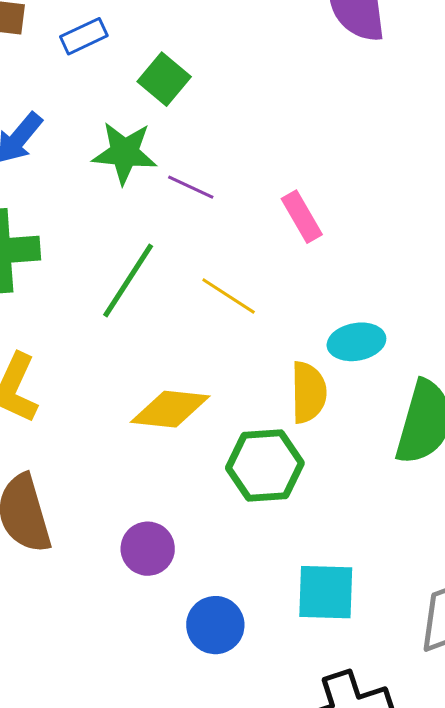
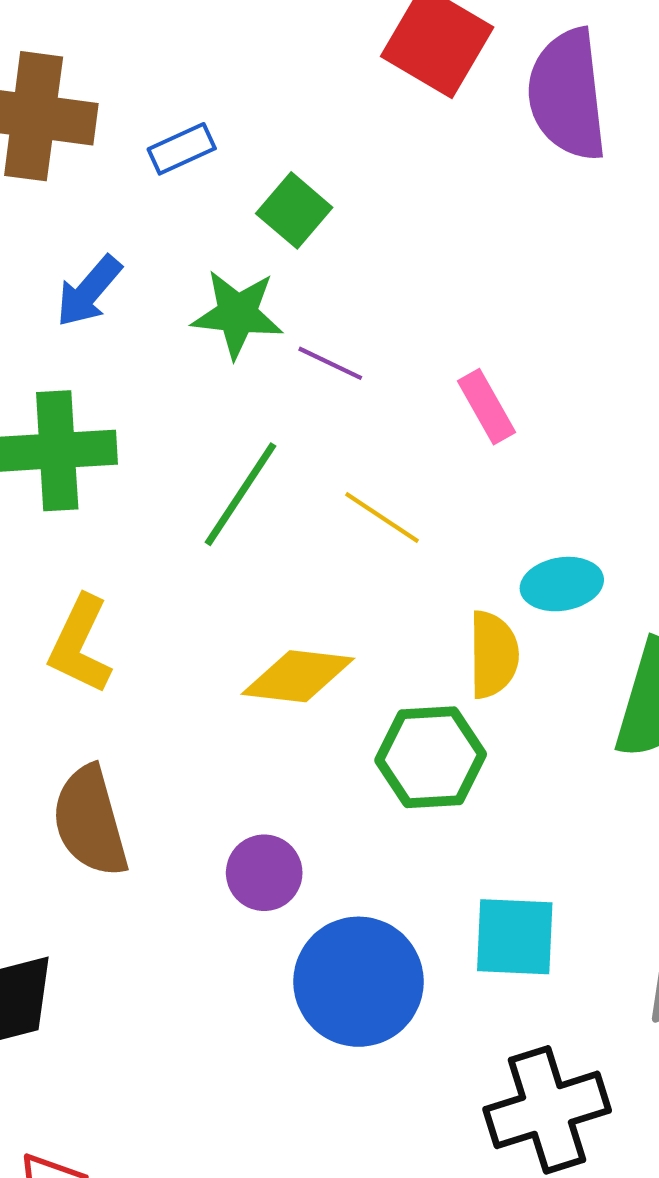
blue circle: (215, 625) -> (358, 982), size x1.6

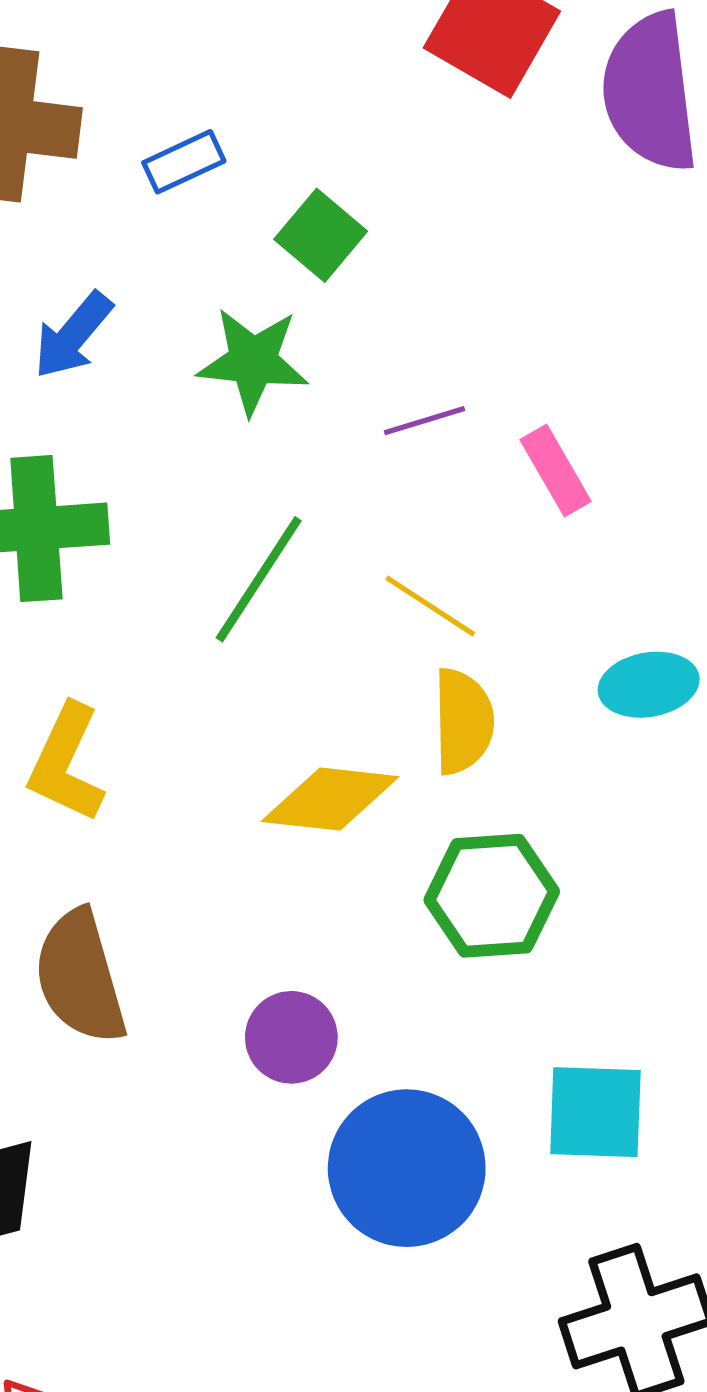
purple line: (330, 363) -> (425, 421), moved, turned -42
yellow semicircle: (493, 655) -> (463, 721), moved

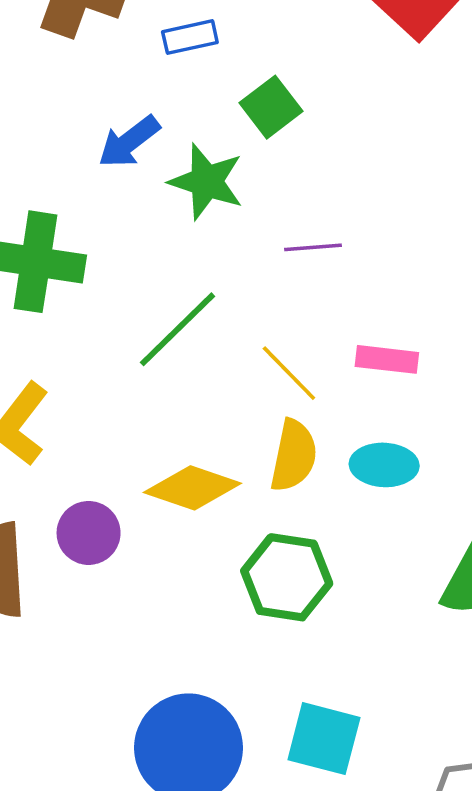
blue arrow: (73, 335) -> (129, 142), moved
pink rectangle: (556, 471) -> (387, 359), moved, turned -66
cyan ellipse: (649, 685) -> (384, 465), moved
purple circle: (291, 1037) -> (89, 533), moved

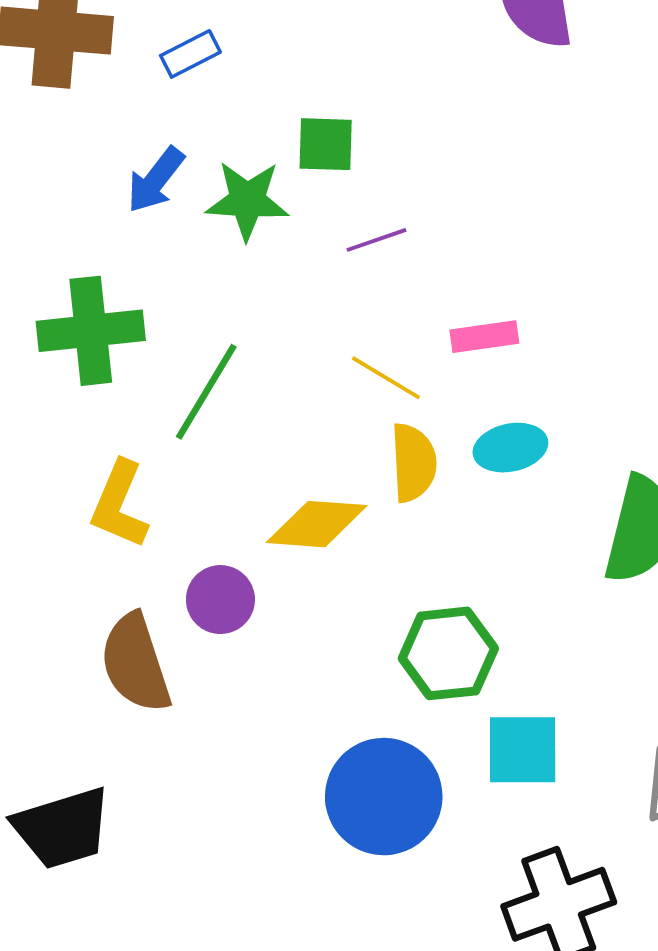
green square: (271, 107) -> (326, 144), moved, turned -36
green line: (178, 329) -> (206, 392), moved
green hexagon: (287, 577) -> (448, 653), moved

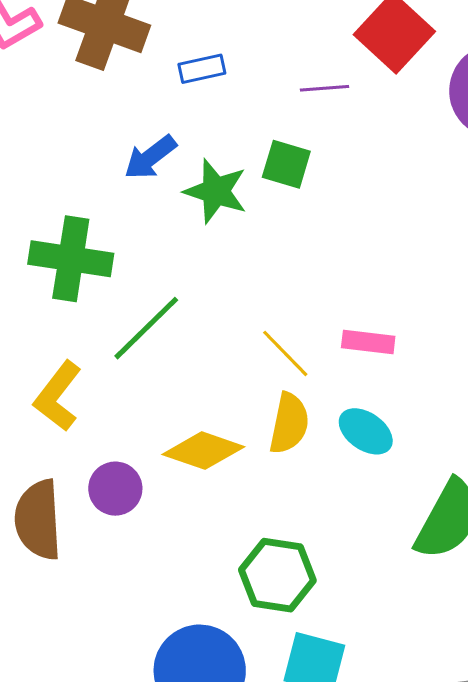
purple line: (377, 240) -> (324, 88), moved
cyan ellipse: (510, 448) -> (366, 431), turned 32

